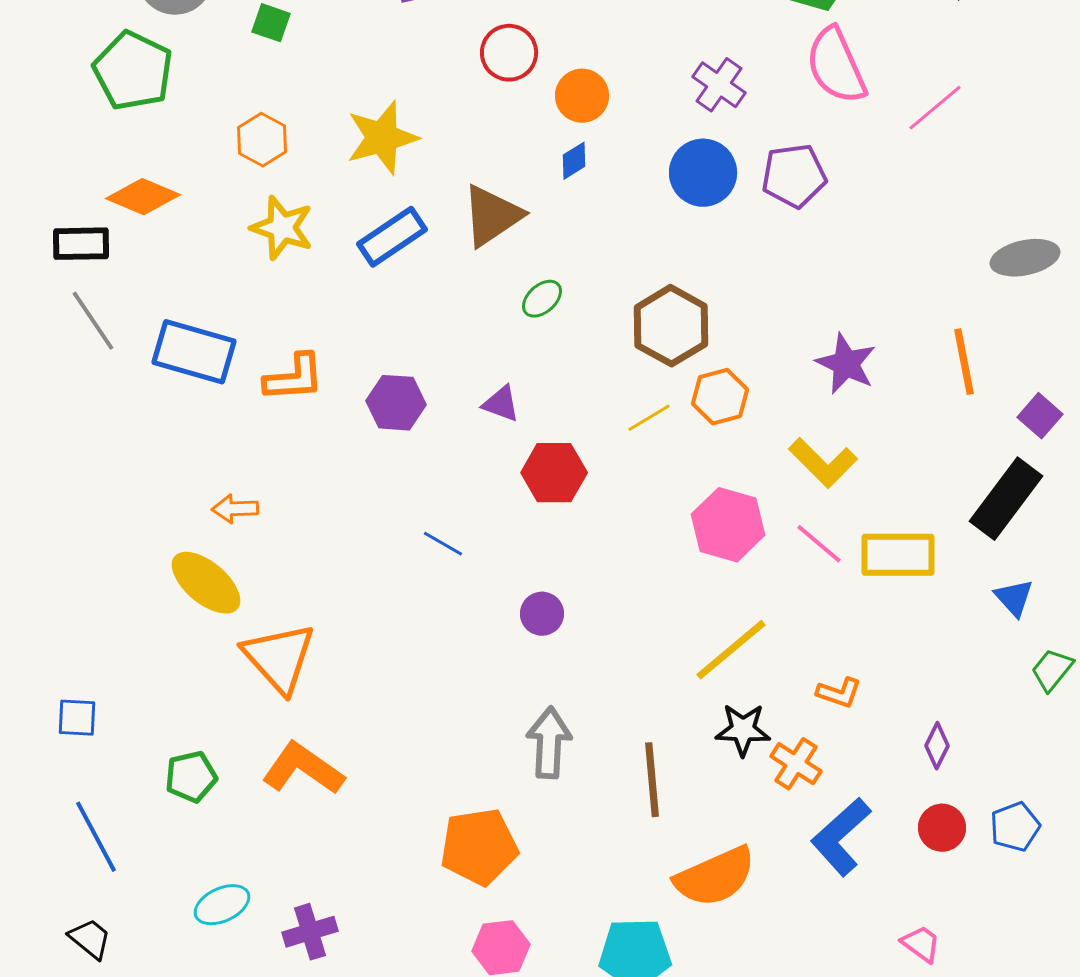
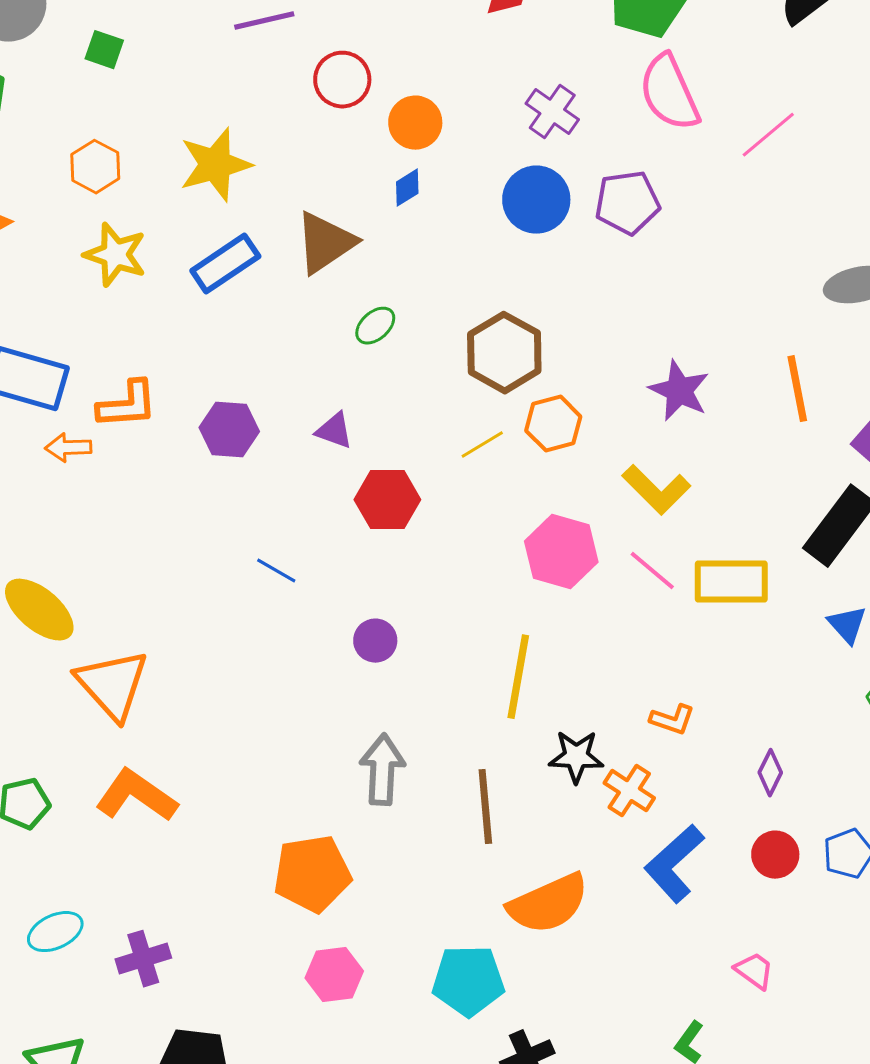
orange arrow: (235, 509) -> (68, 448), moved
yellow line: (731, 650) -> (518, 677), moved, turned -40

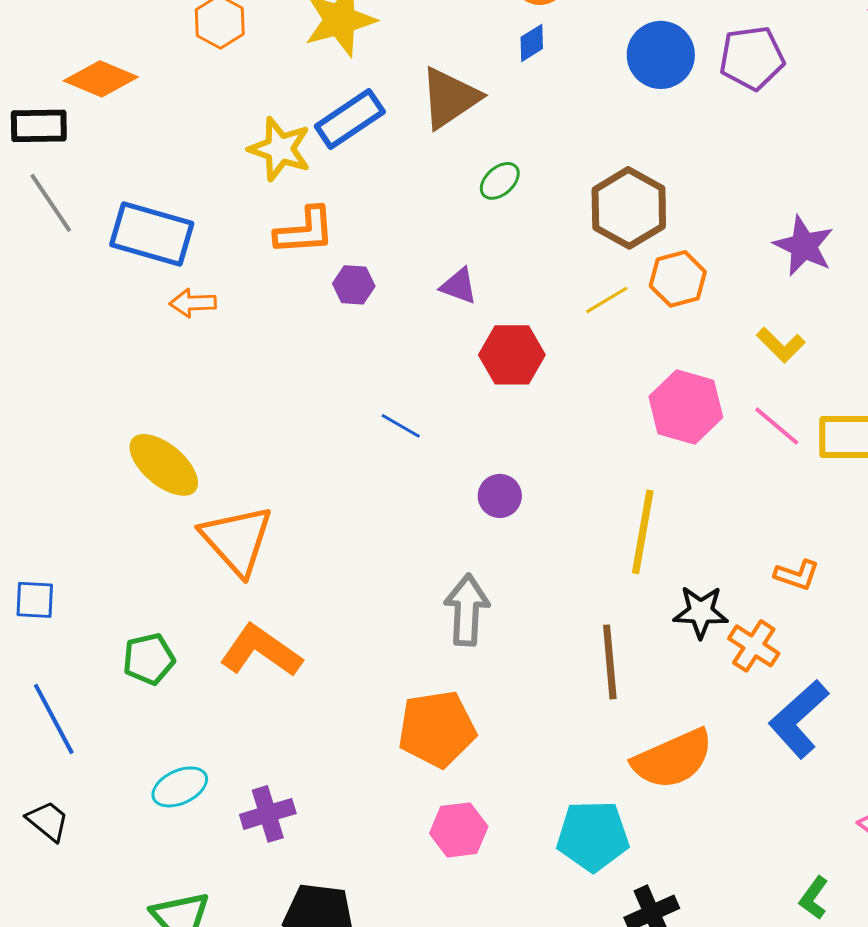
yellow star: (115, 255) -> (280, 149), moved
orange L-shape: (127, 405) -> (305, 231), moved
purple hexagon: (229, 430) -> (354, 285), size x0.7
yellow L-shape: (656, 490) -> (781, 345), size x0.7
gray arrow: (382, 770) -> (467, 610), moved

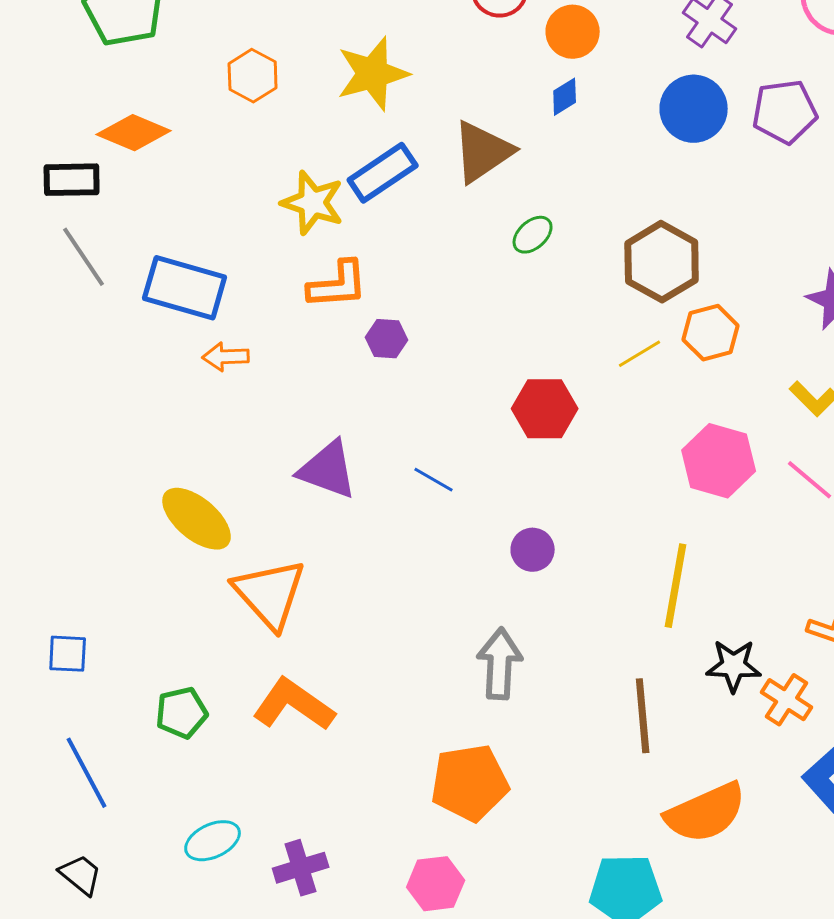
purple triangle: (459, 286) -> (328, 470), moved, size x1.6
pink hexagon: (459, 830) -> (436, 884), moved

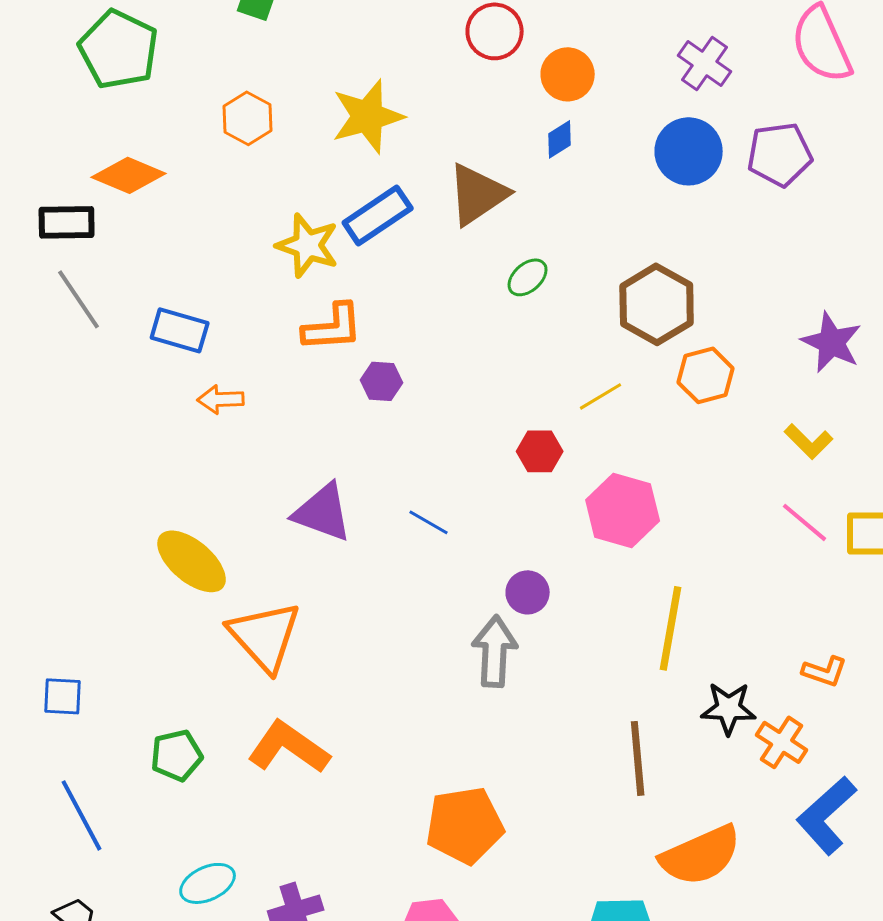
blue rectangle: (185, 288) -> (180, 330), size x0.7
yellow line: (640, 354) -> (601, 396), moved
red hexagon: (545, 409) -> (540, 451), size x0.7
pink hexagon: (719, 461) -> (623, 510), moved
gray arrow: (500, 664) -> (495, 651), moved

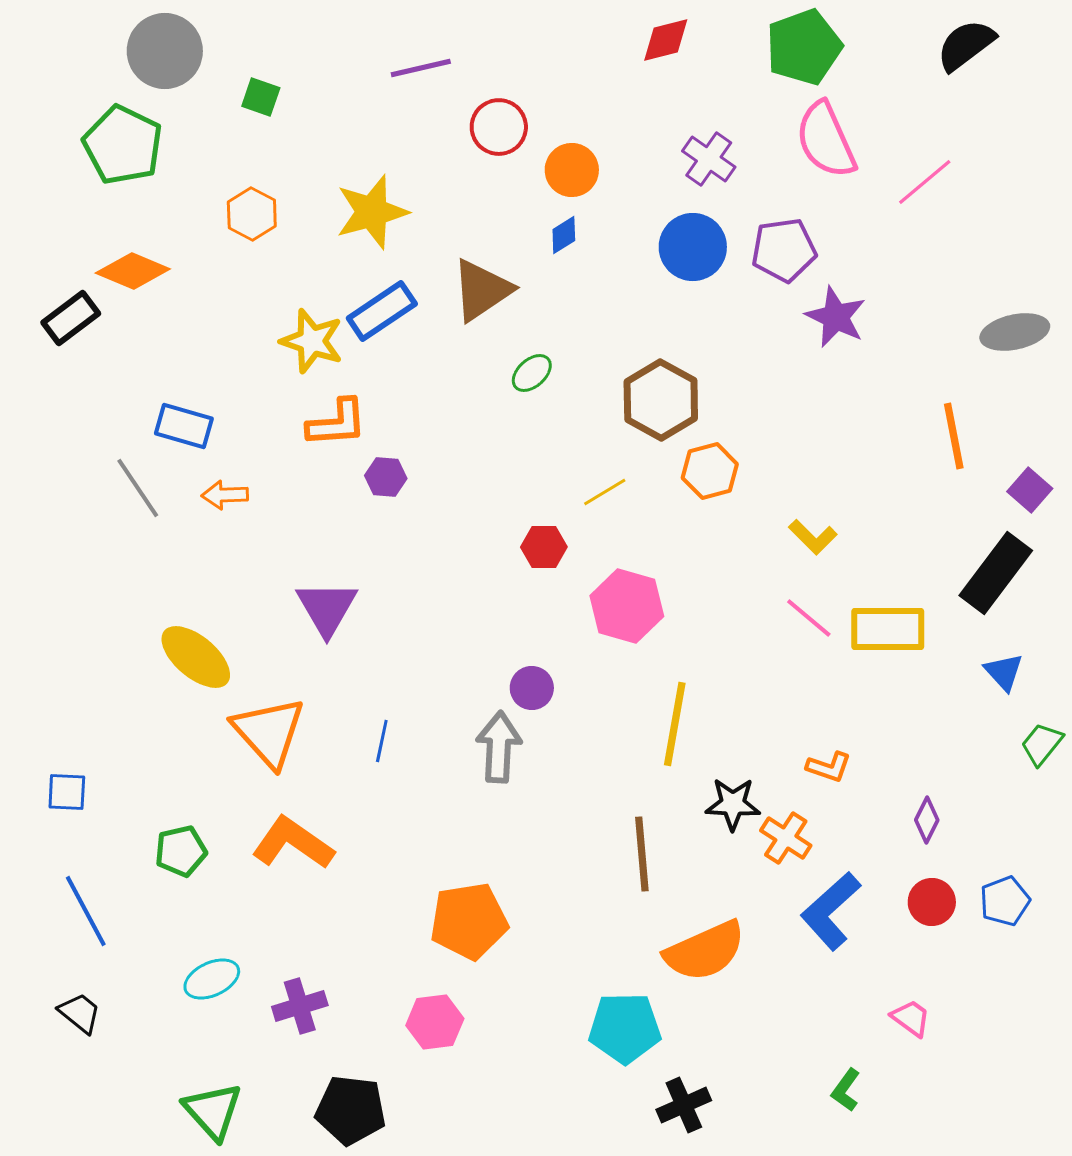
black rectangle: (67, 222) -> (71, 318), turned -36
gray line: (79, 299) -> (138, 488), moved
purple star: (832, 342) -> (836, 317), moved
purple triangle: (323, 512) -> (327, 608), turned 40
blue line: (429, 522) -> (382, 741), moved, turned 72

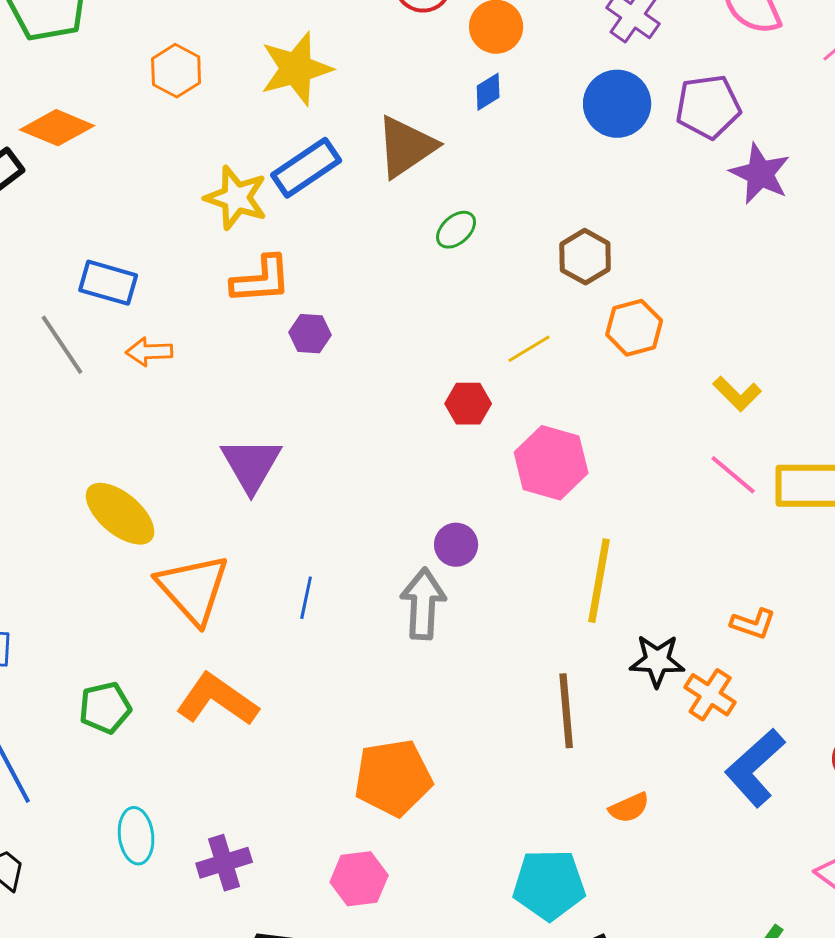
brown hexagon: (661, 400) -> (585, 257), size x0.7
orange semicircle: (705, 951) -> (629, 808), size x0.5
cyan ellipse: (212, 979) -> (136, 836), turned -72

